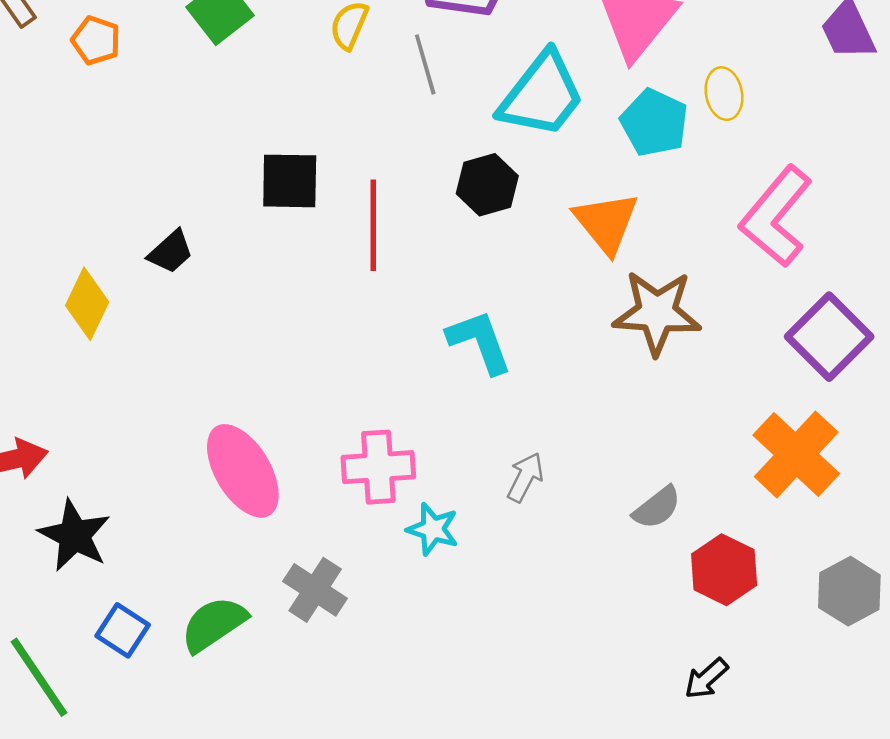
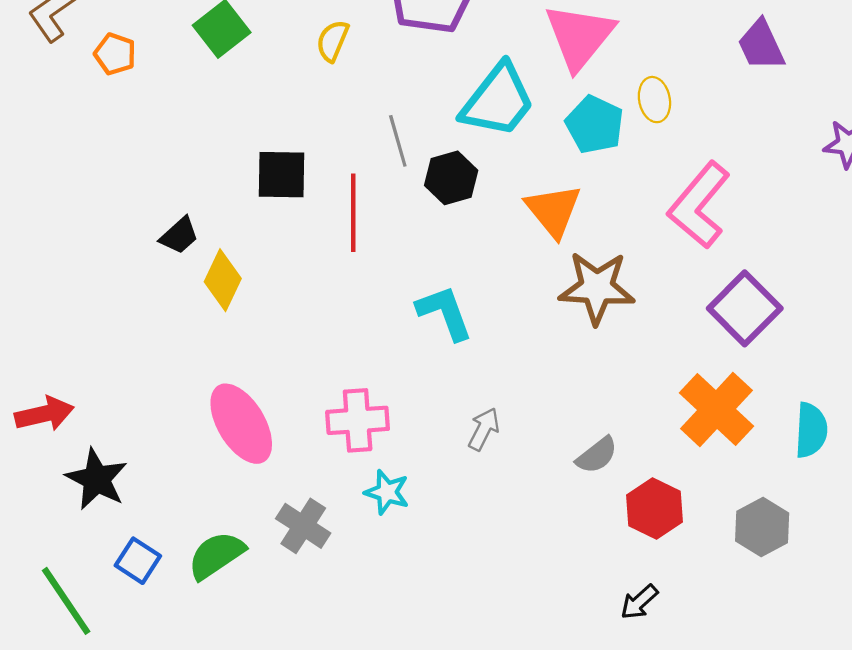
gray line: (425, 64) -> (398, 141), moved
yellow diamond: (87, 304) -> (223, 280), moved
cyan star: (433, 529) -> (387, 492), moved

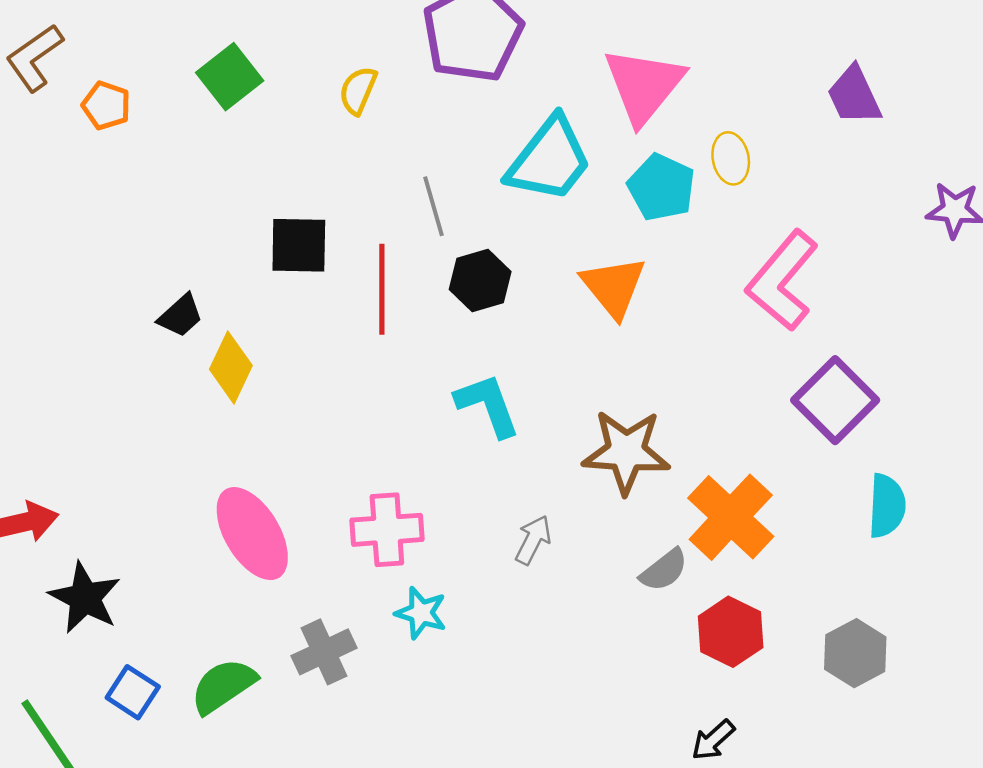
black hexagon: (451, 178) -> (480, 281), moved
brown star: (597, 288) -> (626, 452), moved
orange cross: (716, 410) -> (731, 517), moved
cyan semicircle: (811, 430) -> (887, 506), moved
gray cross: (303, 526) -> (324, 652), turned 32

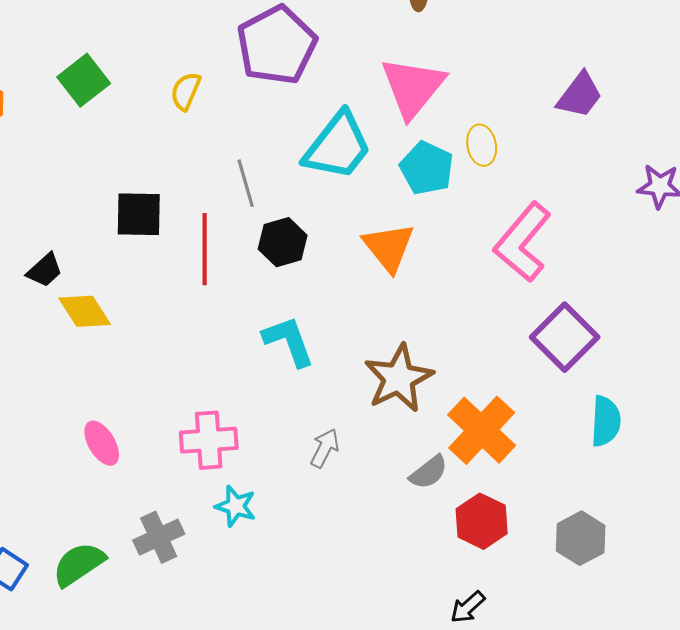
purple trapezoid: (854, 95) -> (580, 95), turned -118
yellow diamond: (231, 367) -> (85, 311), turned -58
brown star: (626, 452) -> (399, 378), turned -30
pink ellipse: (252, 534) -> (102, 443), size x0.6

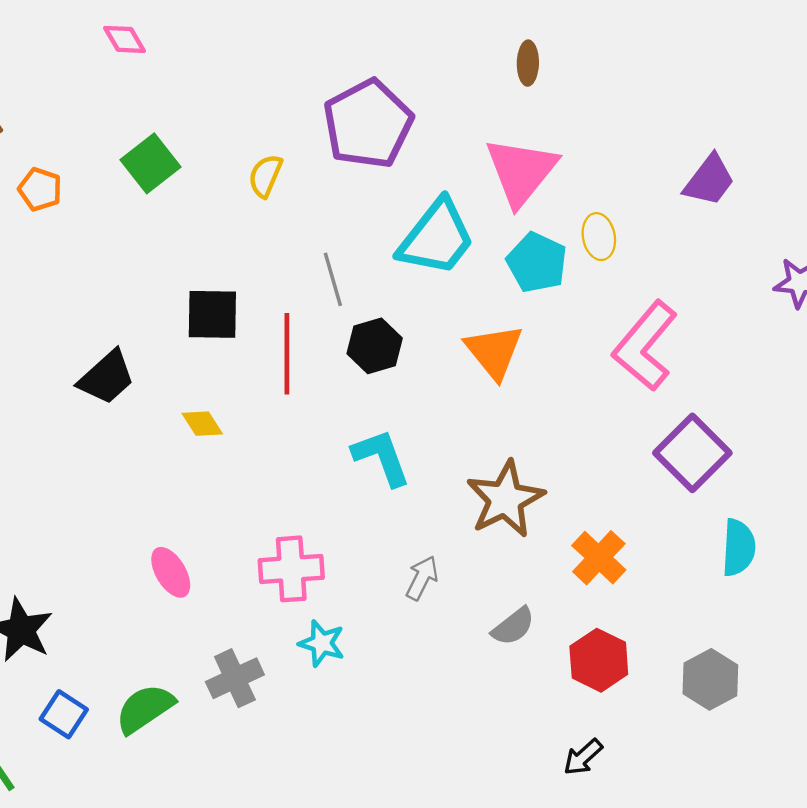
black trapezoid: (45, 270) -> (107, 377), size x1.4
yellow diamond: (85, 311) -> (202, 424), moved, size x0.7
orange cross: (482, 430) -> (599, 558), size x0.7
gray semicircle: (429, 472) -> (513, 626), moved

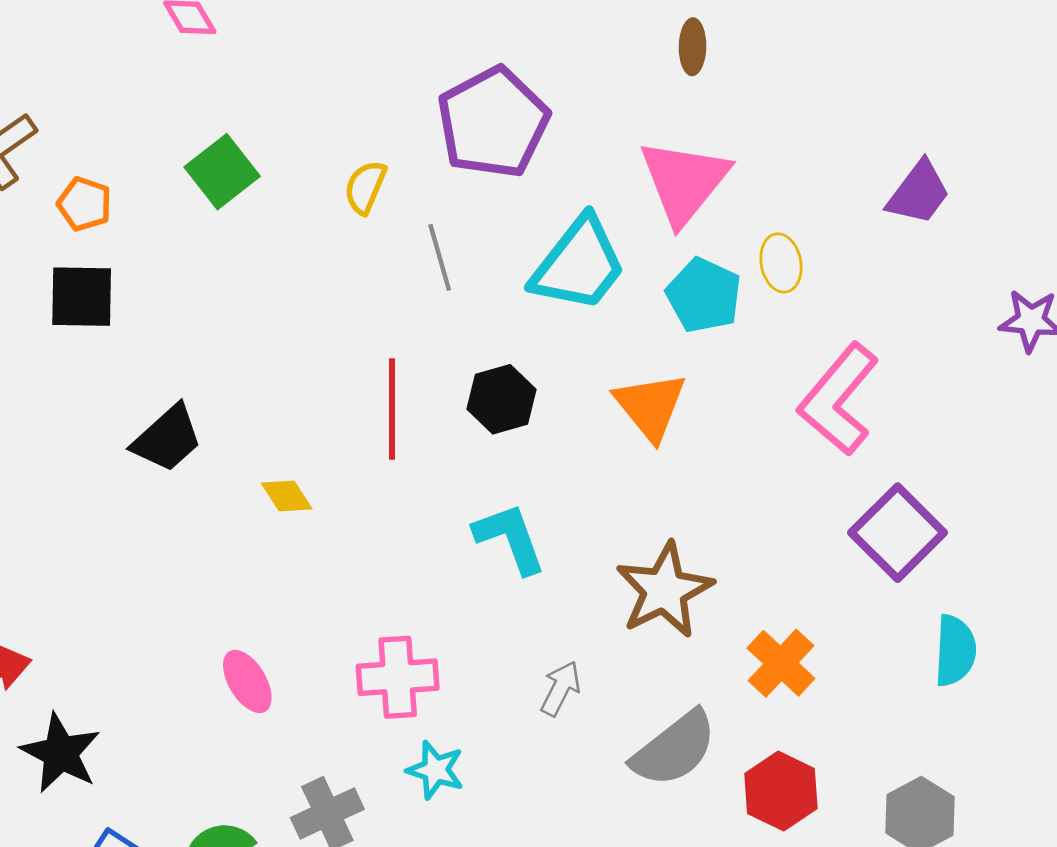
gray line: (333, 279) -> (440, 257), moved
black square: (212, 314) -> (82, 297), moved
gray semicircle: (513, 626) -> (674, 749), size x1.6

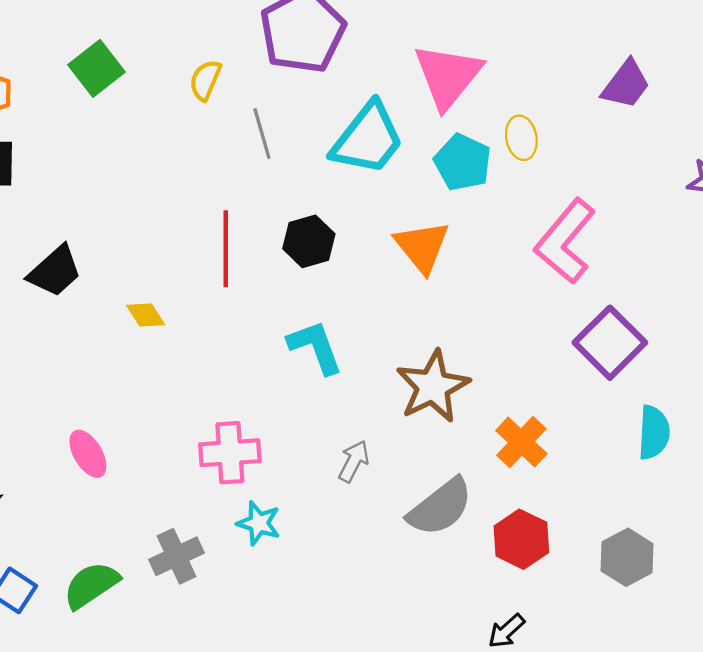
pink ellipse: (247, 681) -> (88, 454), moved

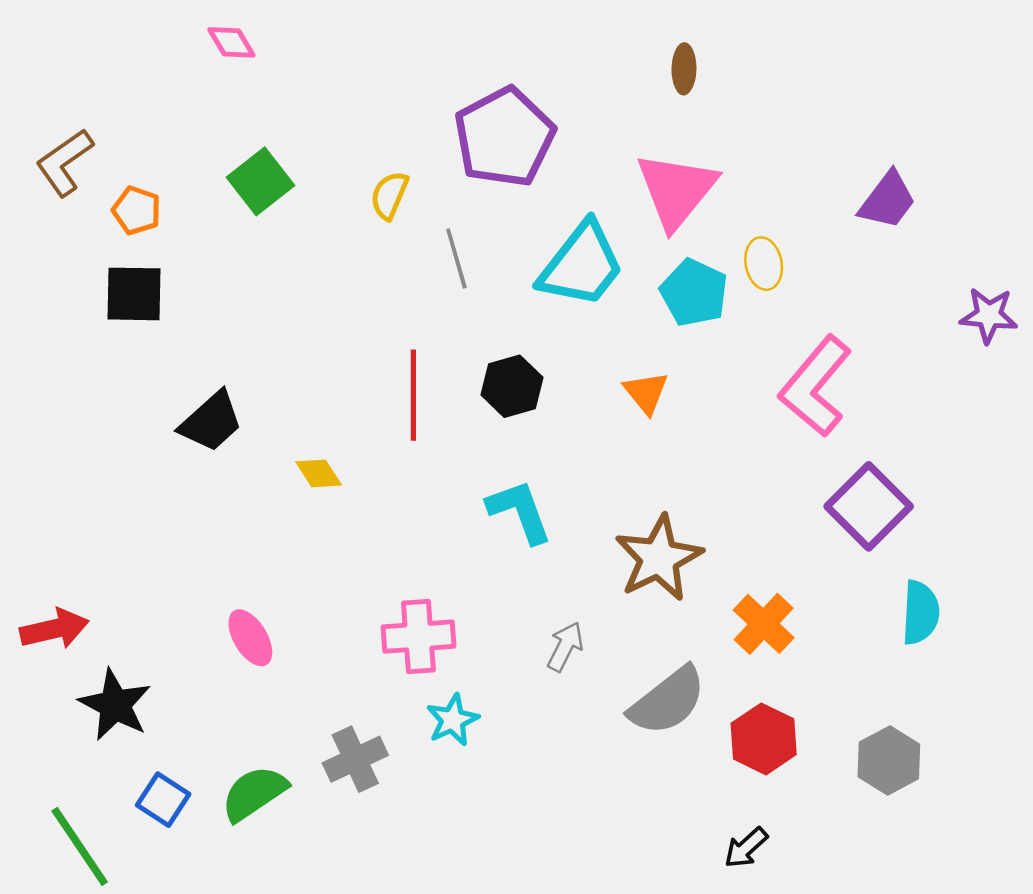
orange triangle: (422, 247) -> (646, 393), size x0.7
cyan star: (259, 523) -> (453, 720), turned 30

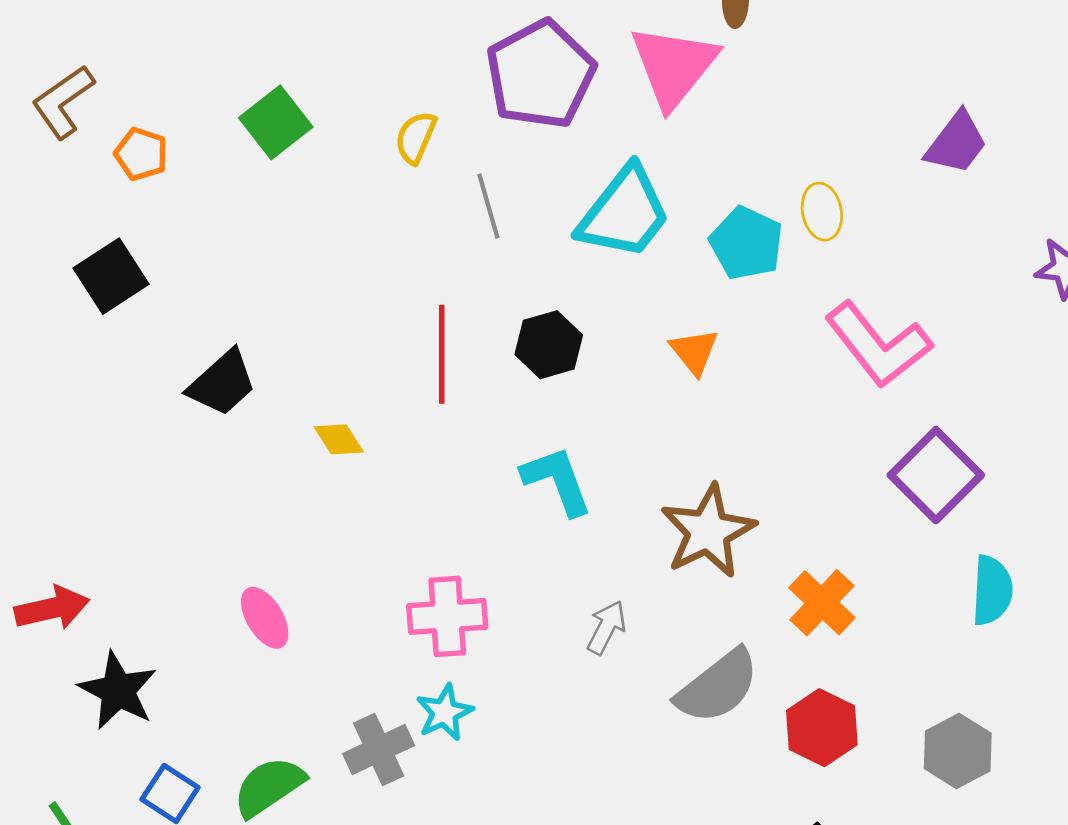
pink triangle: (676, 190) -> (674, 66), moved
black square: (134, 294) -> (111, 276), moved, turned -34
pink L-shape: (815, 386) -> (878, 345), turned -78
cyan star: (453, 720) -> (444, 713), moved

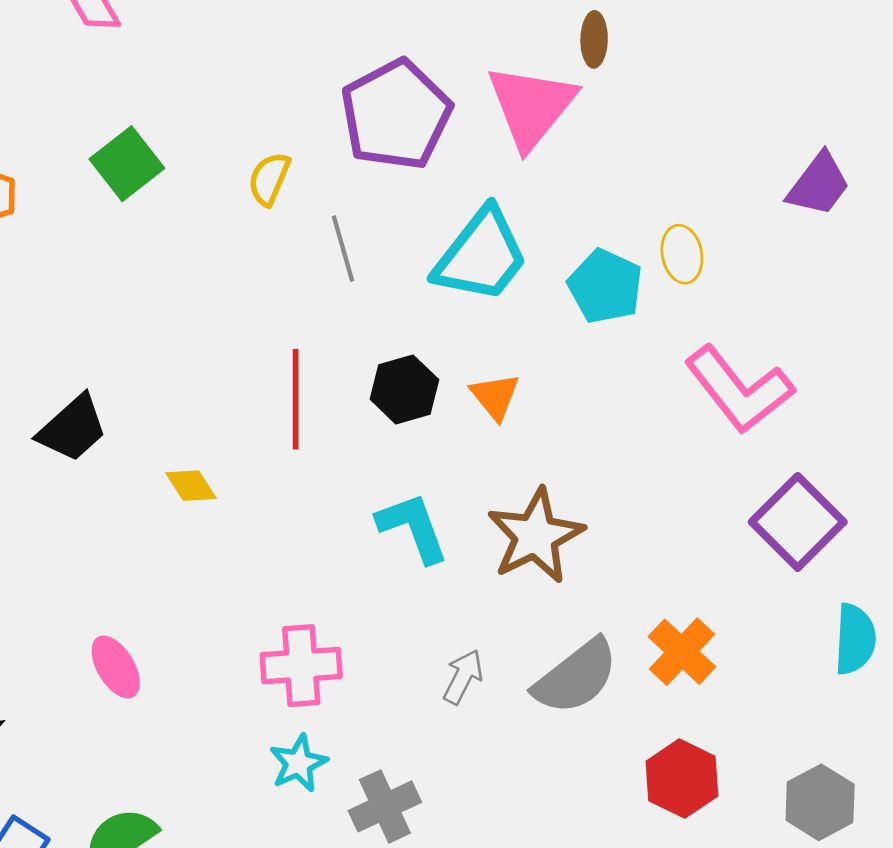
orange triangle: (694, 352) -> (495, 396), moved
brown star: (708, 531) -> (536, 536), moved
gray semicircle: (718, 686) -> (576, 677), moved
gray cross: (379, 750) -> (385, 806), moved

